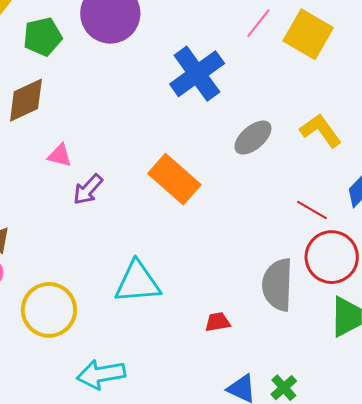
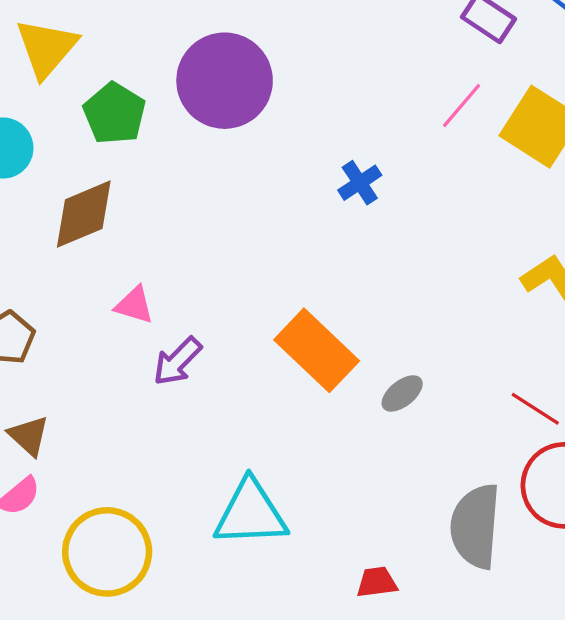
green pentagon: (43, 37) -> (114, 113), turned -30
blue cross: (197, 74) -> (360, 183), size x0.5
gray ellipse: (253, 138) -> (402, 393), moved, size x0.7

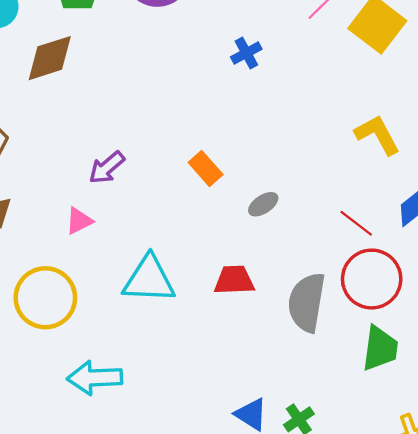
pink triangle: (134, 305) -> (79, 221), moved, turned -48
orange rectangle: (317, 350) -> (206, 169), size x0.6
red trapezoid: (377, 582) -> (234, 280), moved, size x1.4

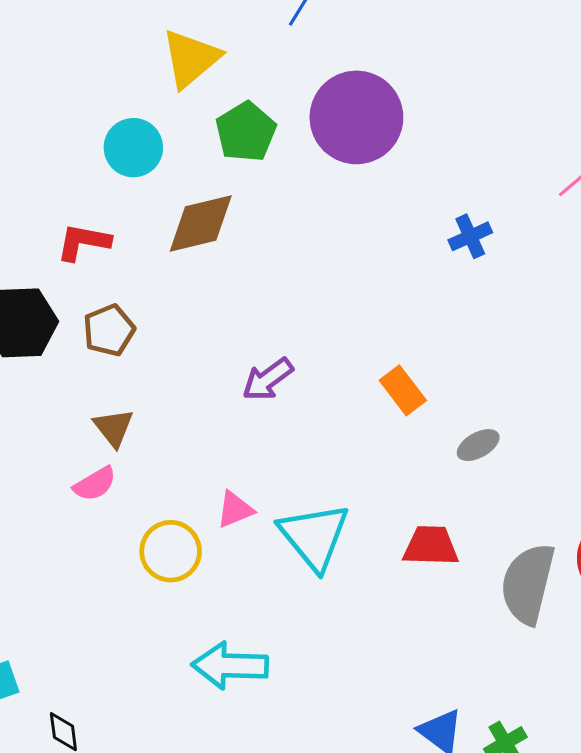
pink triangle: (79, 221) -> (235, 510), moved
cyan triangle: (149, 279) -> (314, 536), turned 44
yellow circle: (45, 298) -> (171, 551), size x0.7

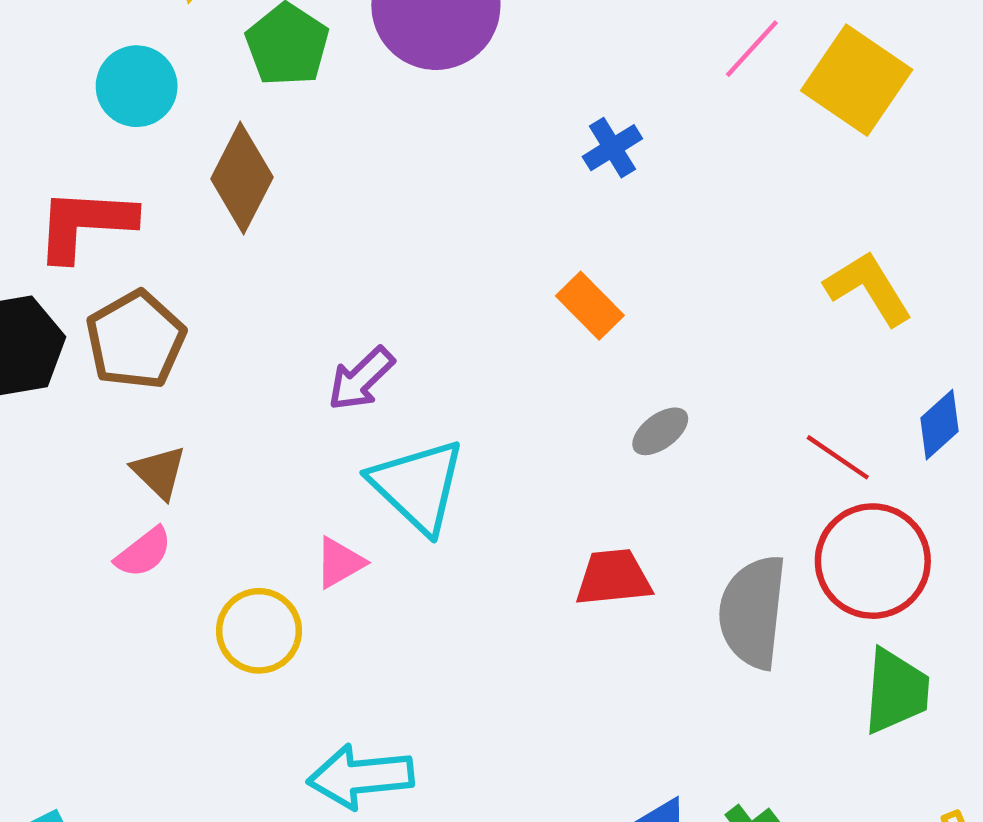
brown diamond: (201, 224) -> (242, 178), turned -42
red L-shape: (83, 242) -> (85, 224), size x1.4
brown pentagon: (109, 330) -> (136, 340), size x1.4
orange rectangle: (403, 390) -> (590, 306), moved
cyan triangle: (314, 536) -> (418, 486), moved

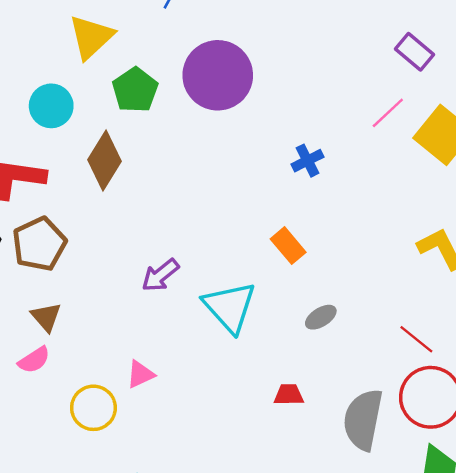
cyan triangle: (418, 486) -> (230, 307), moved
red trapezoid: (613, 578) -> (289, 395), size x0.7

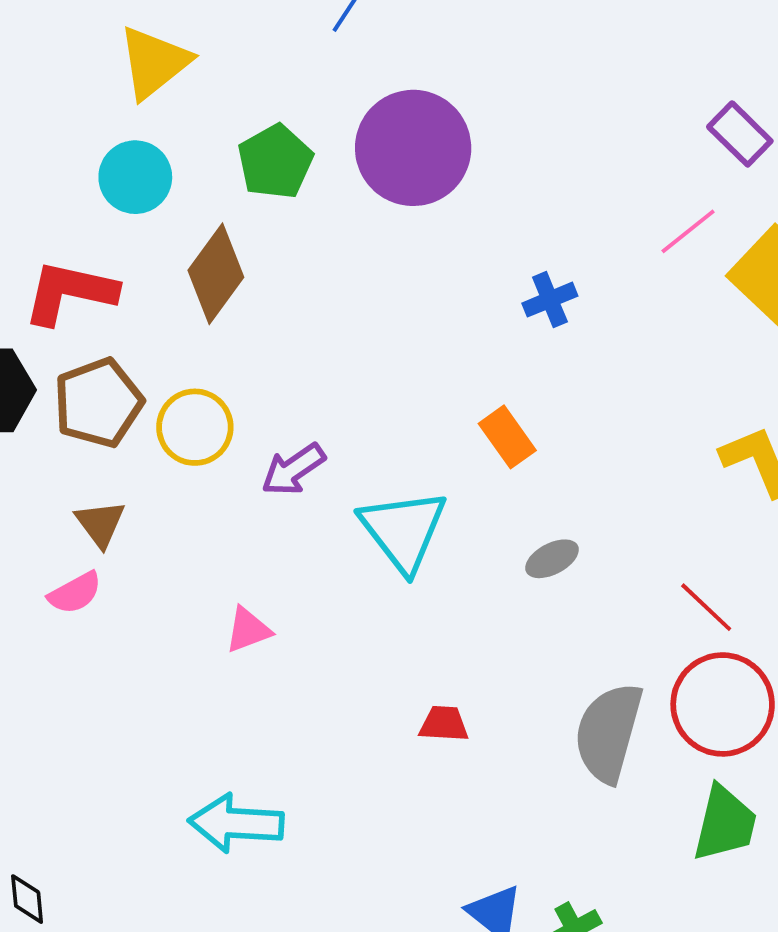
yellow triangle: (91, 37) -> (154, 62), moved
red trapezoid: (289, 395) -> (444, 724), moved
yellow circle: (93, 408) -> (195, 427), moved

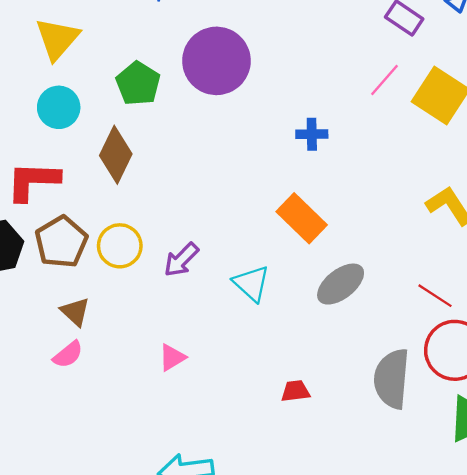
blue cross: (550, 300) -> (312, 134), turned 32
orange rectangle: (507, 437) -> (302, 218), size x1.4
cyan triangle: (403, 530) -> (251, 283), size x0.7
gray ellipse: (552, 559) -> (341, 284), size x1.6

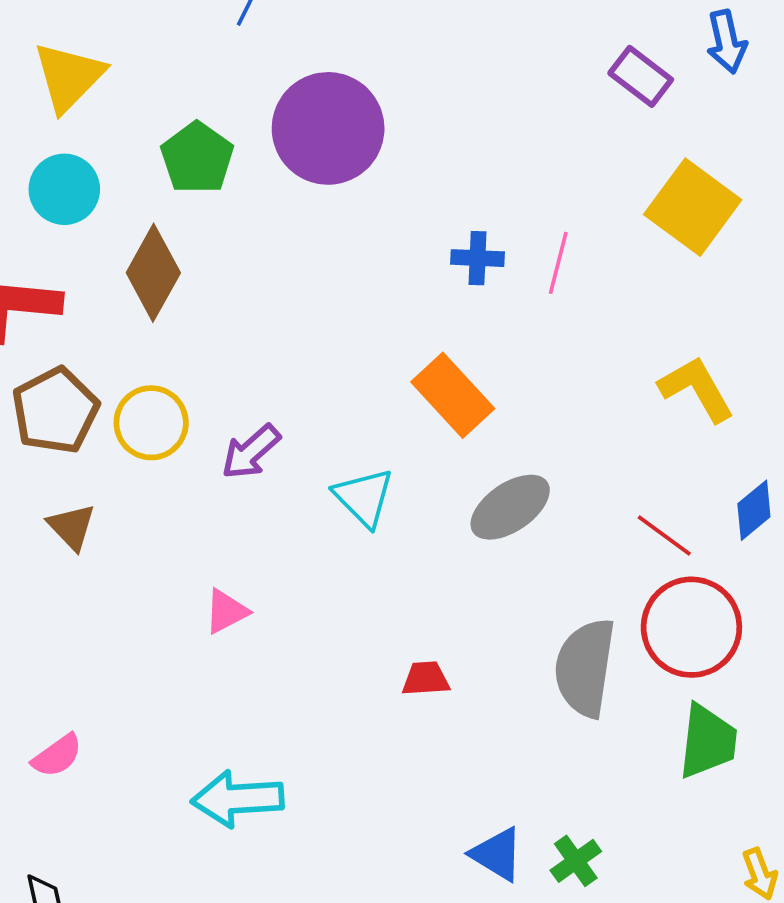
pink line: (385, 80) -> (558, 263), moved, turned -30
pink semicircle: (68, 355) -> (57, 756), moved

